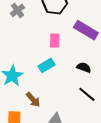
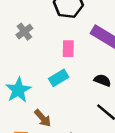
gray cross: (17, 10) -> (24, 32), moved

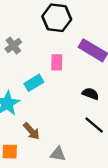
cyan rectangle: (59, 78) -> (34, 83), moved

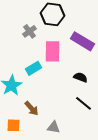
gray cross: (13, 46) -> (30, 31), moved
pink rectangle: (57, 62) -> (52, 51), size x1.5

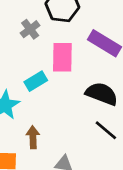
black semicircle: (80, 77) -> (102, 94), size x1.6
brown arrow: (32, 108) -> (33, 137), turned -140

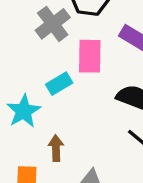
gray cross: (30, 29) -> (53, 24), size x1.5

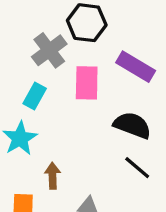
cyan rectangle: (59, 84) -> (35, 96), moved, turned -30

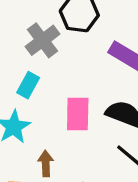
pink rectangle: (87, 83) -> (78, 114), moved

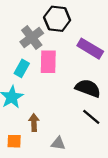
pink rectangle: (78, 114) -> (48, 62), moved

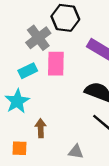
cyan rectangle: (22, 68) -> (28, 71), turned 35
gray triangle: (58, 143) -> (76, 152), moved

